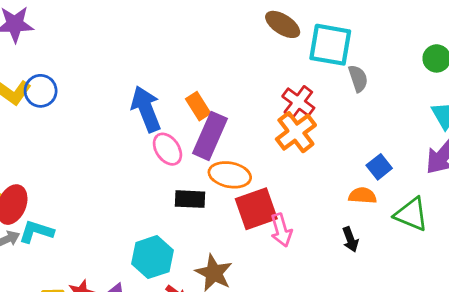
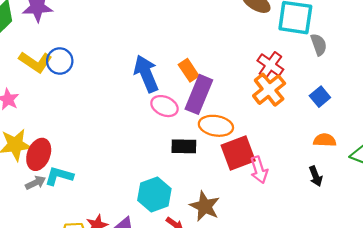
pink ellipse: (167, 149) -> (164, 106), turned -30
blue square: (379, 167) -> (320, 97), moved

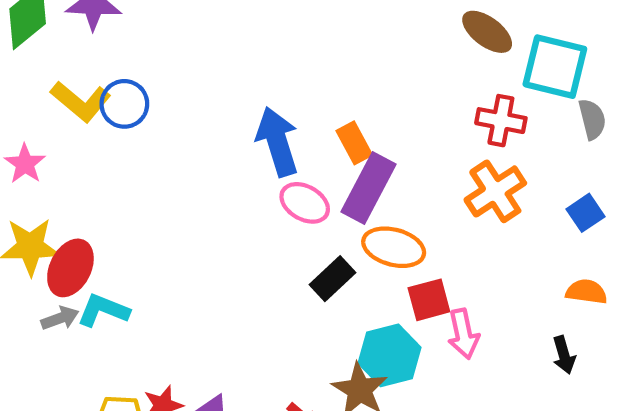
red cross: (270, 65) -> (501, 121), moved, turned -30
black rectangle: (184, 146) -> (333, 279), turned -50
red square: (238, 153) -> (429, 300), size x0.7
cyan hexagon: (154, 194) -> (389, 355), moved

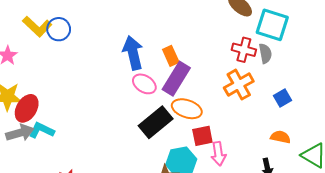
gray semicircle: (592, 119) -> (265, 53), moved
black rectangle: (333, 279) -> (156, 122), size x1.5
gray arrow: (60, 318) -> (20, 133), size x1.5

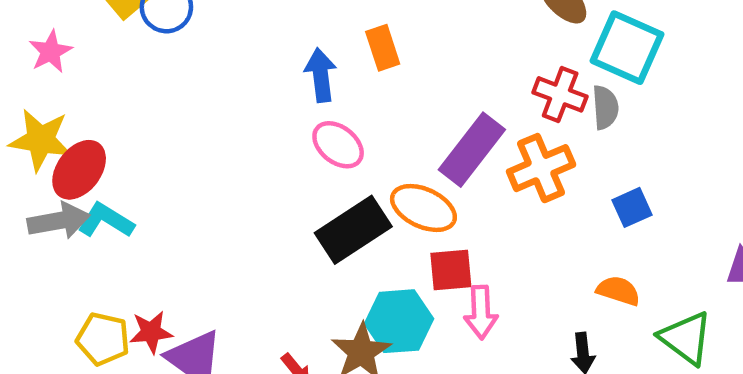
blue arrow: (133, 53) -> (321, 75), size x0.7
orange rectangle: (171, 56) -> (383, 48), moved
purple rectangle: (176, 79) -> (472, 150), moved

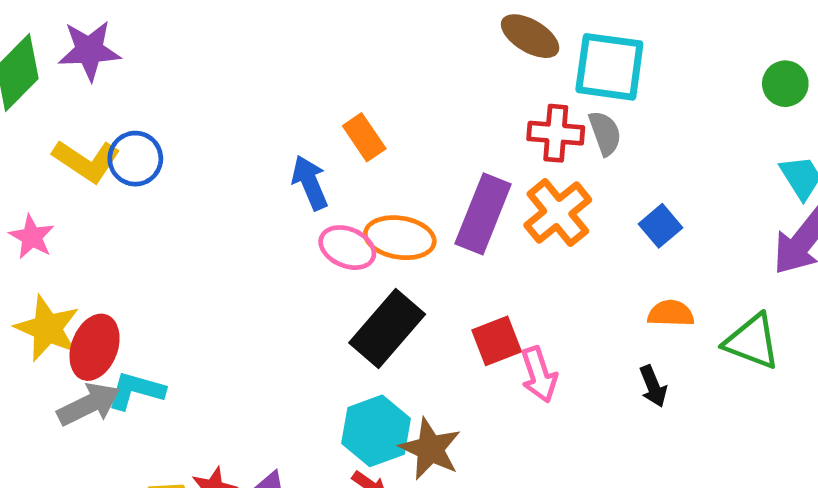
yellow star: (41, 140) -> (47, 328), turned 30
orange ellipse: (423, 208) -> (400, 238), moved
cyan hexagon: (399, 321) -> (376, 431), moved

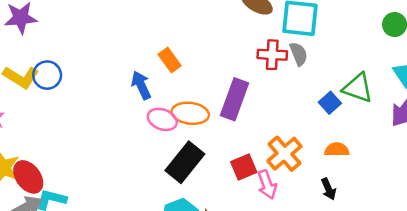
orange cross: (558, 213) -> (284, 154), moved
green triangle: (752, 342) -> (358, 88), moved
red ellipse: (95, 347) -> (28, 177), turned -56

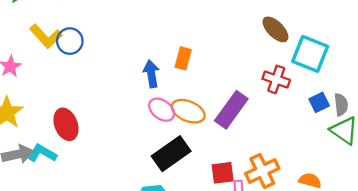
gray semicircle: (299, 54) -> (341, 105), moved
orange rectangle: (170, 60) -> (183, 58), turned 35
blue square: (330, 103) -> (319, 102), moved
red ellipse: (28, 177) -> (66, 124), moved

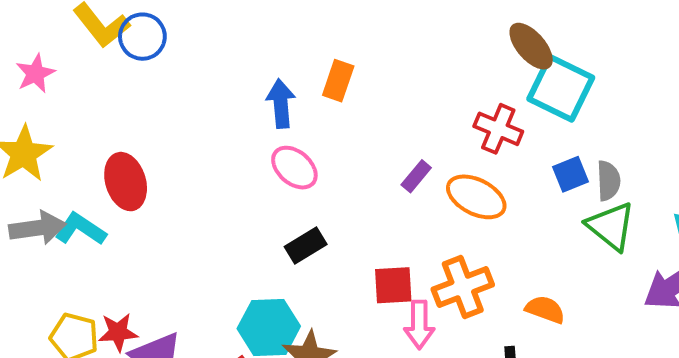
brown ellipse: (275, 29) -> (531, 46), moved
purple rectangle: (231, 110) -> (416, 176), size x0.5
orange ellipse: (188, 111) -> (476, 197), moved
black rectangle: (171, 154) -> (306, 245), size x0.6

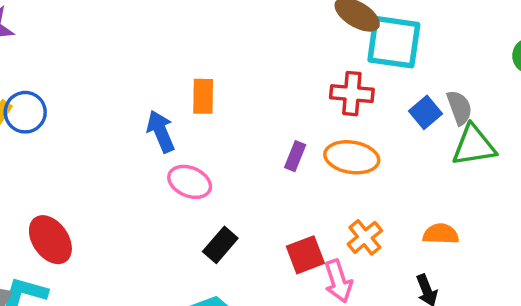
green triangle: (611, 226) -> (474, 146), turned -30
orange cross: (463, 287) -> (365, 237), size x0.7

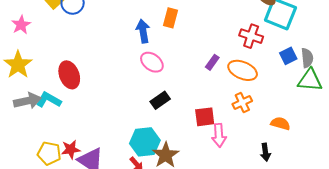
orange cross: (365, 237) -> (242, 103), moved

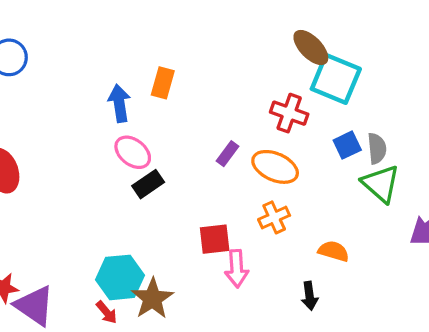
green triangle: (310, 80) -> (381, 184), turned 36
black rectangle: (160, 100) -> (148, 184), moved

